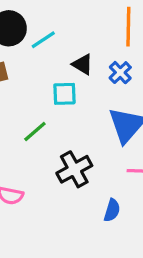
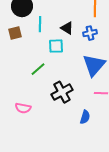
cyan line: (43, 40) -> (40, 24), moved, turned -56
blue cross: (120, 73) -> (90, 33), turned 32

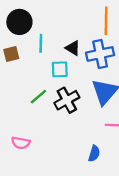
blue cross: (90, 33) -> (100, 54), size x1.6
black cross: (62, 92) -> (67, 100), moved

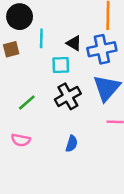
green line: (38, 97) -> (27, 103), moved
blue semicircle: (94, 154) -> (72, 144), moved

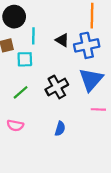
cyan square: (61, 65) -> (25, 59), moved

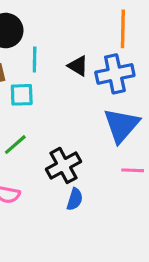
black cross: (57, 87) -> (63, 165), moved

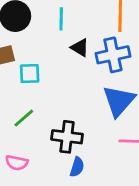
cyan line: (35, 59) -> (61, 19), moved
black cross: (63, 165) -> (67, 137), turned 36

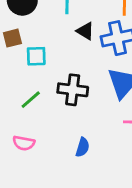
black cross: (67, 137) -> (73, 90), moved

